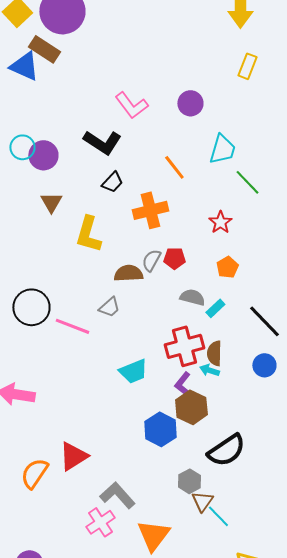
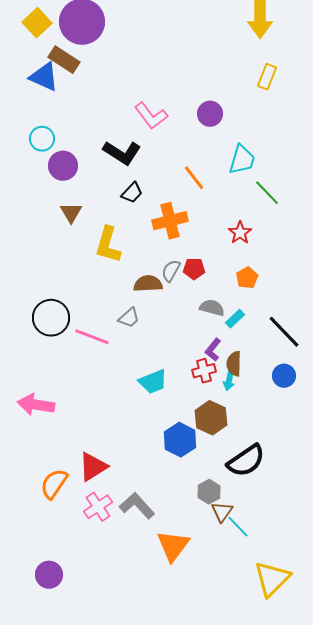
cyan circle: (22, 147) -> (42, 139), moved
red cross: (184, 346) -> (204, 371), moved, size x0.6
cyan arrow: (209, 370) -> (229, 381), turned -96
purple L-shape: (182, 383) -> (213, 350), moved
pink cross: (100, 522) -> (98, 507), moved

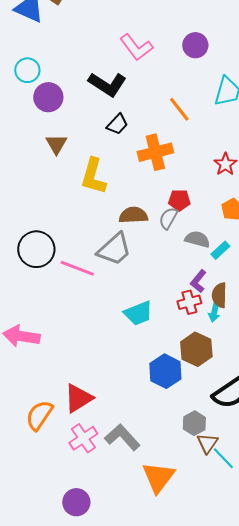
gray semicircle: (171, 271) -> (168, 218), moved
gray trapezoid: (129, 318) -> (114, 249), size x1.6
purple circle: (49, 575) -> (76, 502), moved

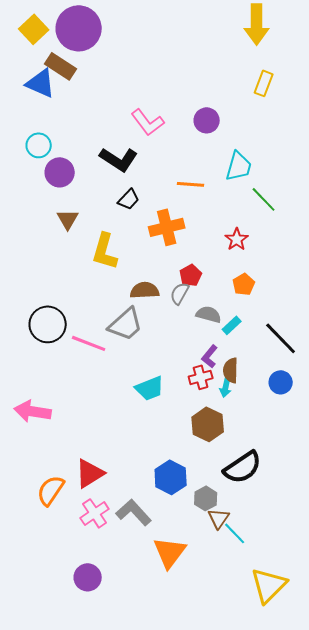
orange line: (179, 109) -> (191, 184), turned -48
red pentagon: (179, 200) -> (191, 275), turned -30
blue hexagon: (165, 371) -> (171, 477), moved

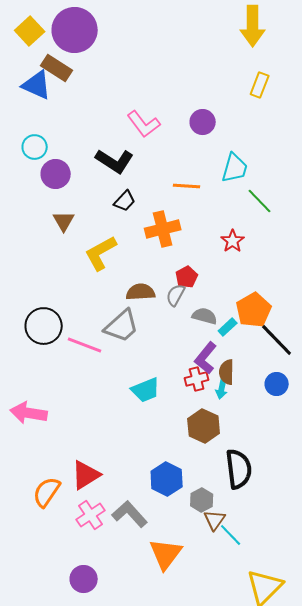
yellow L-shape: (105, 251) -> (101, 253), turned 45
orange pentagon: (244, 284) -> (254, 310), moved, size x1.6
purple L-shape: (210, 356) -> (206, 358), size x1.4
black semicircle: (243, 467) -> (239, 469), turned -63

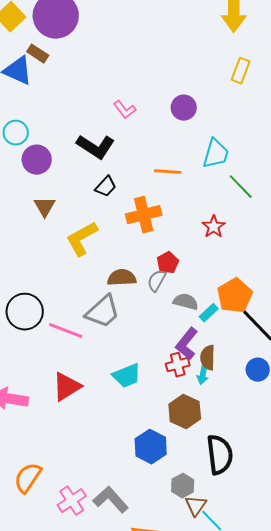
brown rectangle: (57, 68) -> (38, 54), size x0.7
pink L-shape: (144, 124) -> (125, 110), size x0.7
red triangle: (86, 475) -> (67, 387), moved
blue hexagon: (167, 479) -> (151, 447), moved

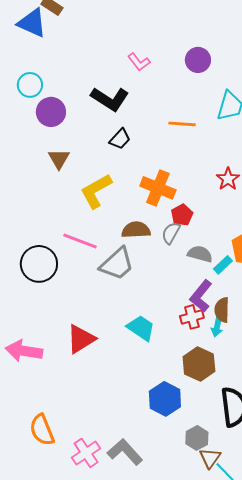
orange cross: (144, 215) -> (158, 188), moved, turned 36
pink line: (66, 331) -> (80, 241), moved
cyan trapezoid: (127, 376) -> (141, 328), turned -124
orange semicircle: (28, 478) -> (42, 430), turned -56

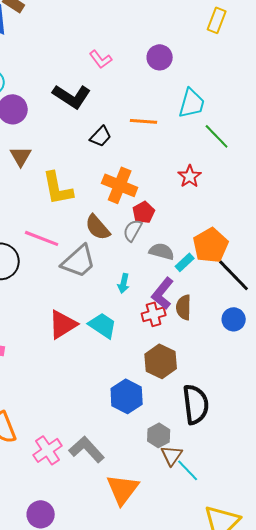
black trapezoid: (120, 139) -> (101, 136), moved
yellow L-shape: (96, 191) -> (58, 188), turned -72
brown semicircle: (136, 230) -> (98, 227), turned -128
cyan arrow: (217, 327) -> (124, 283), moved
red triangle: (81, 339) -> (63, 324), moved

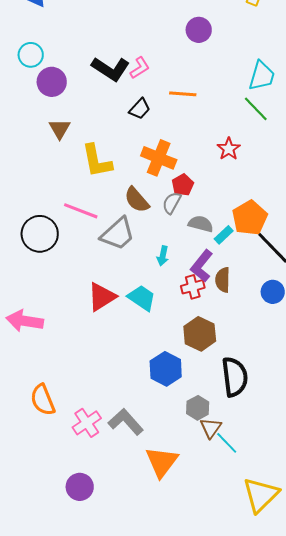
pink L-shape: (101, 59) -> (140, 68), moved, turned -85
cyan trapezoid: (192, 103) -> (262, 76), moved

